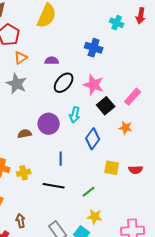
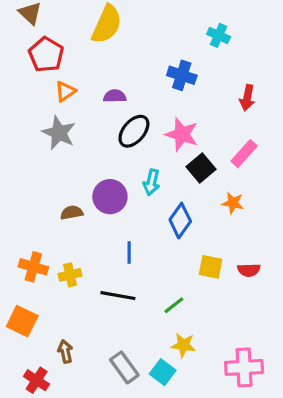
red arrow: (141, 16) -> (247, 98), moved

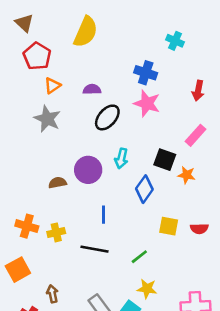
pink star: (182, 134) -> (147, 103), moved
black square: (201, 168) -> (165, 160), moved, turned -30
orange square: (22, 321) -> (18, 270), turned 35

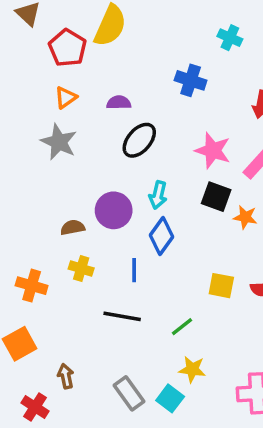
red pentagon: (37, 56) -> (67, 48), moved
pink star: (147, 103) -> (213, 150), moved
blue diamond: (144, 189) -> (161, 236), moved
yellow cross: (56, 232) -> (81, 268), moved, turned 30

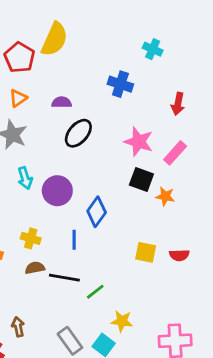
cyan arrow: (158, 195) -> (25, 178), moved, turned -30
brown semicircle: (73, 227) -> (35, 268), moved
green line: (182, 327) -> (95, 292), moved

